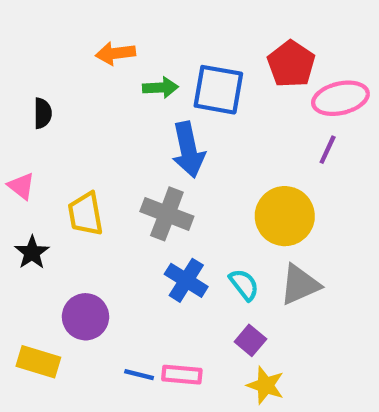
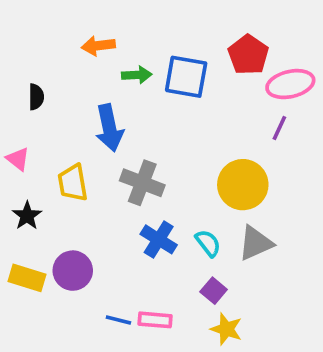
blue arrow: (188, 150) -> (109, 128), moved
yellow rectangle: (38, 362) -> (27, 278), moved

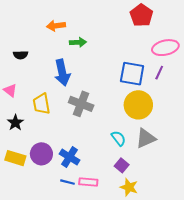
red pentagon: (248, 55) -> (141, 15), moved
blue square: (186, 77) -> (132, 74), moved
black semicircle: (36, 97) -> (21, 55), turned 88
blue cross: (159, 239) -> (70, 157), moved

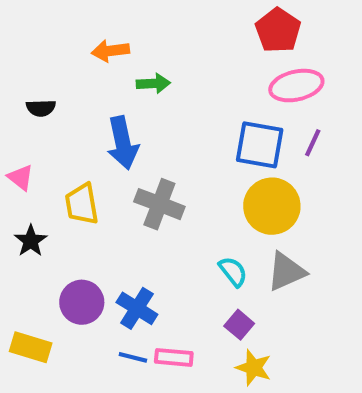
pink ellipse: (165, 48) -> (296, 86), moved
yellow rectangle: (15, 158) -> (31, 347), moved

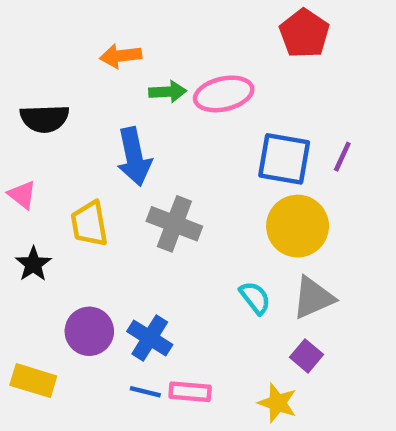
pink ellipse: (296, 86) -> (224, 94), moved
black semicircle: (41, 108) -> (45, 119), size x1.5
purple square: (239, 325) -> (307, 356), moved

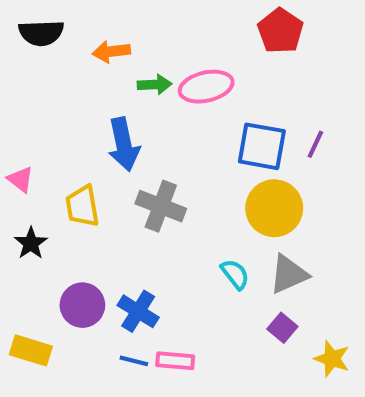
black semicircle: (45, 119) -> (41, 33), moved
yellow star: (277, 403) -> (332, 359), moved

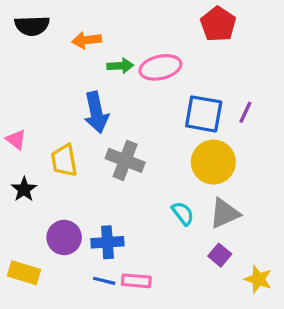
blue cross: (138, 311) -> (107, 242), turned -36

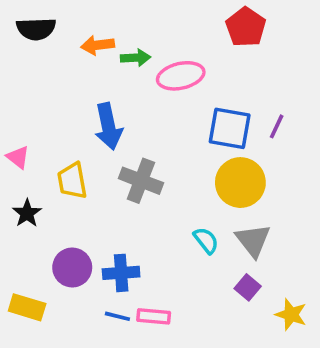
green arrow: (120, 66) -> (136, 58), moved
gray triangle: (225, 213) -> (253, 240), turned -44

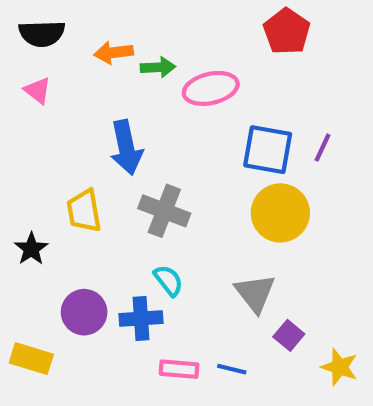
pink triangle: (18, 157) -> (38, 91), moved
cyan semicircle: (206, 240) -> (168, 280), moved
gray triangle: (253, 240) -> (255, 293), moved
blue line: (117, 316) -> (232, 369), moved

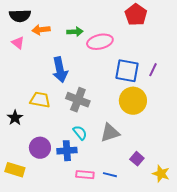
orange arrow: (114, 53) -> (41, 30), moved
yellow trapezoid: (84, 211) -> (40, 100), turned 110
gray triangle: (255, 293) -> (110, 133), moved, turned 50

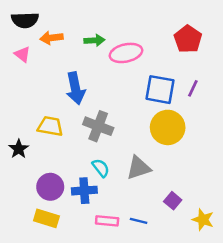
red pentagon: (136, 15) -> (188, 39), moved
yellow rectangle: (15, 170) -> (46, 218), moved

